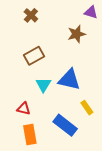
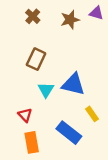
brown star: (77, 34) -> (70, 20), moved
brown rectangle: (34, 56) -> (36, 59), turned -36
red triangle: (24, 109) -> (25, 115), turned 32

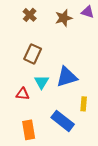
blue triangle: (73, 84) -> (67, 77), turned -30
yellow rectangle: (92, 114) -> (84, 104), turned 40
red triangle: (25, 115) -> (23, 94), moved, turned -40

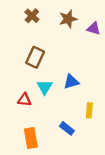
purple triangle: (88, 12) -> (94, 29), moved
blue triangle: (67, 77) -> (71, 82), size x0.7
blue rectangle: (63, 121) -> (67, 128), size x0.6

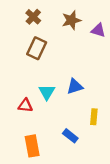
brown rectangle: (35, 57) -> (37, 48), moved

